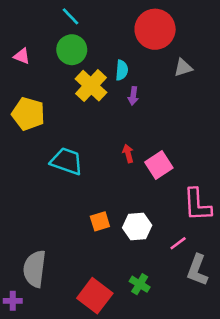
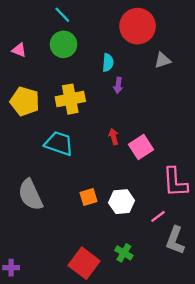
yellow cross: (91, 86) -> (70, 99), moved, turned 36
gray semicircle: (35, 269) -> (30, 195), moved, turned -32

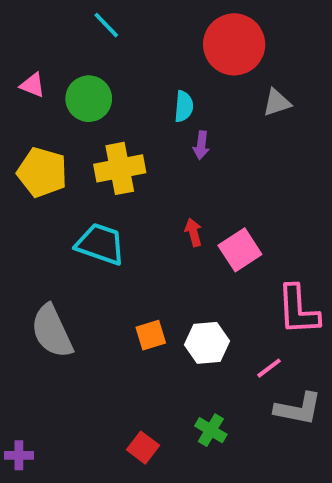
green circle: (63, 44) -> (89, 99), moved
gray L-shape: (175, 240) -> (298, 409), turned -100
red square: (84, 263) -> (143, 448), size x0.6

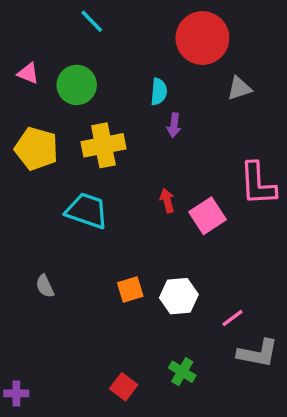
pink L-shape: (298, 310) -> (258, 184), moved
gray semicircle: (52, 331) -> (45, 286), size x0.5

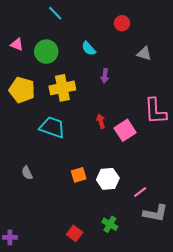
red circle: (202, 38) -> (122, 23), size x0.5
gray triangle: (239, 88) -> (144, 54), turned 35
cyan semicircle: (159, 92) -> (89, 49), moved, turned 133

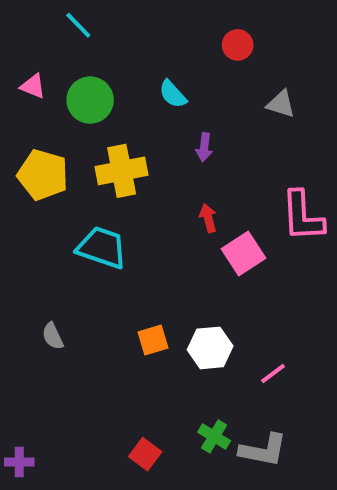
cyan line: (55, 13) -> (78, 25), moved
red arrow: (101, 121) -> (208, 218), moved
gray L-shape: (155, 213) -> (263, 450), moved

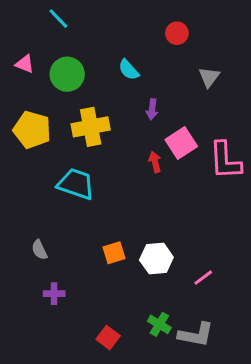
gray triangle: (281, 104) -> (209, 77), turned 50
pink square: (244, 253) -> (181, 143), moved
purple cross: (19, 462) -> (54, 294), moved

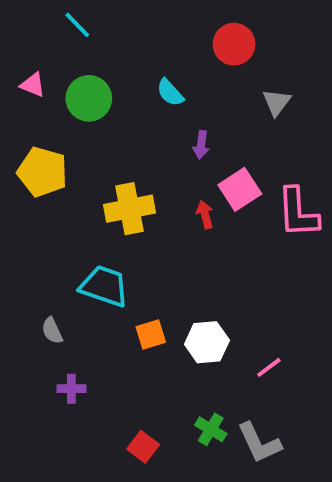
red circle: (177, 33) -> (234, 44), size x1.4
yellow cross: (91, 127) -> (129, 209), moved
cyan trapezoid: (76, 184) -> (104, 286), moved
gray L-shape: (196, 335) -> (259, 443), turned 54

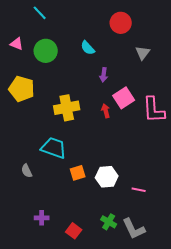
pink line: (269, 367) -> (139, 190), turned 48
purple cross: (71, 389) -> (42, 218), moved

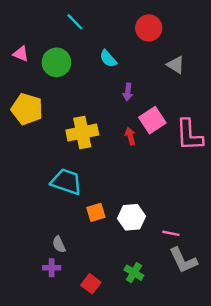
cyan line: (40, 13) -> (75, 22), moved
gray triangle: (143, 53) -> (176, 65), turned -35
gray semicircle: (27, 171) -> (59, 244), moved
gray L-shape: (134, 229) -> (183, 260), moved

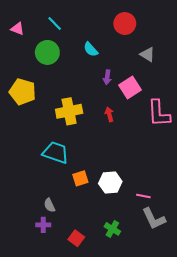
cyan line: (75, 22) -> (55, 24), moved
pink triangle: (21, 54) -> (17, 29), moved
pink square: (152, 120) -> (130, 88), moved

